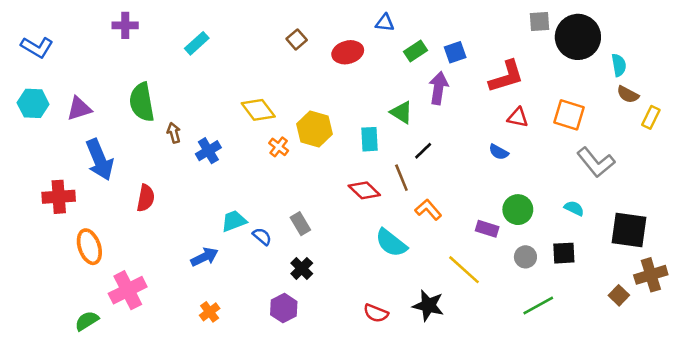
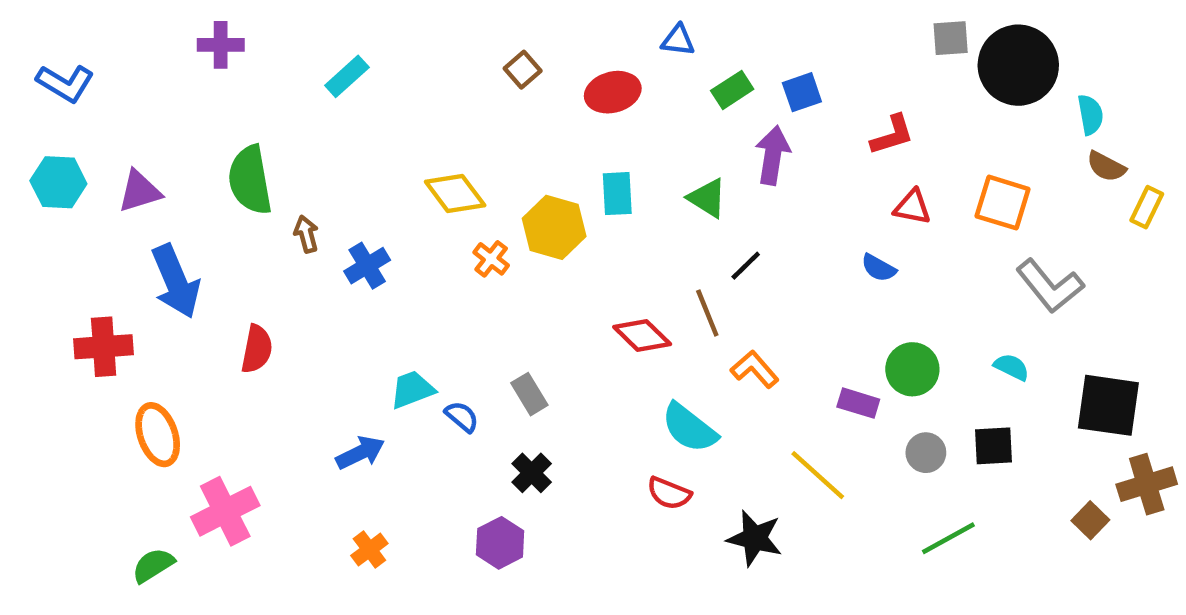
red L-shape: (506, 77) -> (892, 135), size x0.7
cyan rectangle: (369, 139) -> (617, 194), moved
red semicircle: (376, 313) -> (669, 493), moved

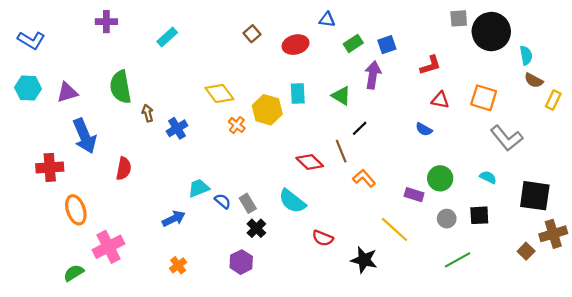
gray rectangle: (529, 394) -> (248, 203), moved
cyan semicircle: (689, 428) -> (292, 201), moved

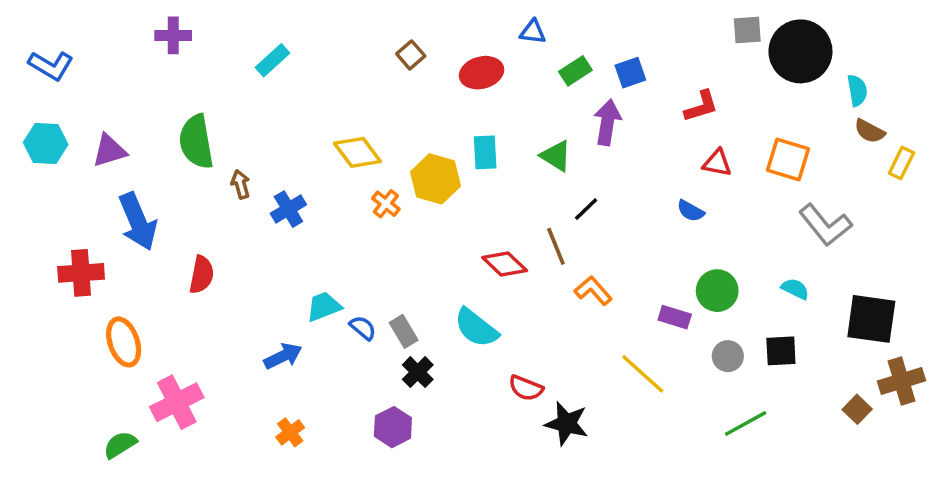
black star: (364, 260) -> (567, 423), moved

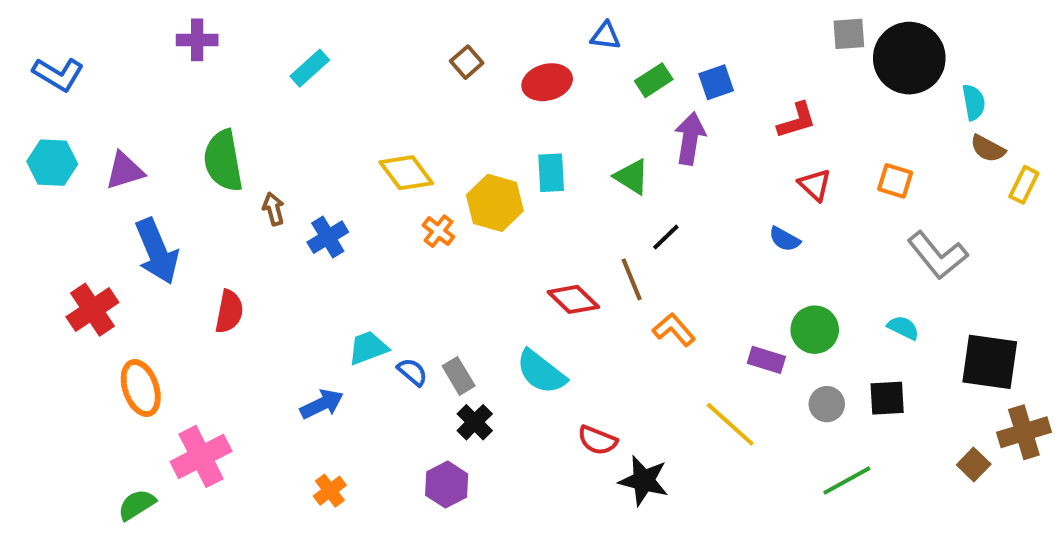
orange square: (788, 159) -> (895, 181), size x0.7
red triangle: (717, 163) -> (815, 185), turned 32
red cross: (81, 273) -> (92, 310), turned -30

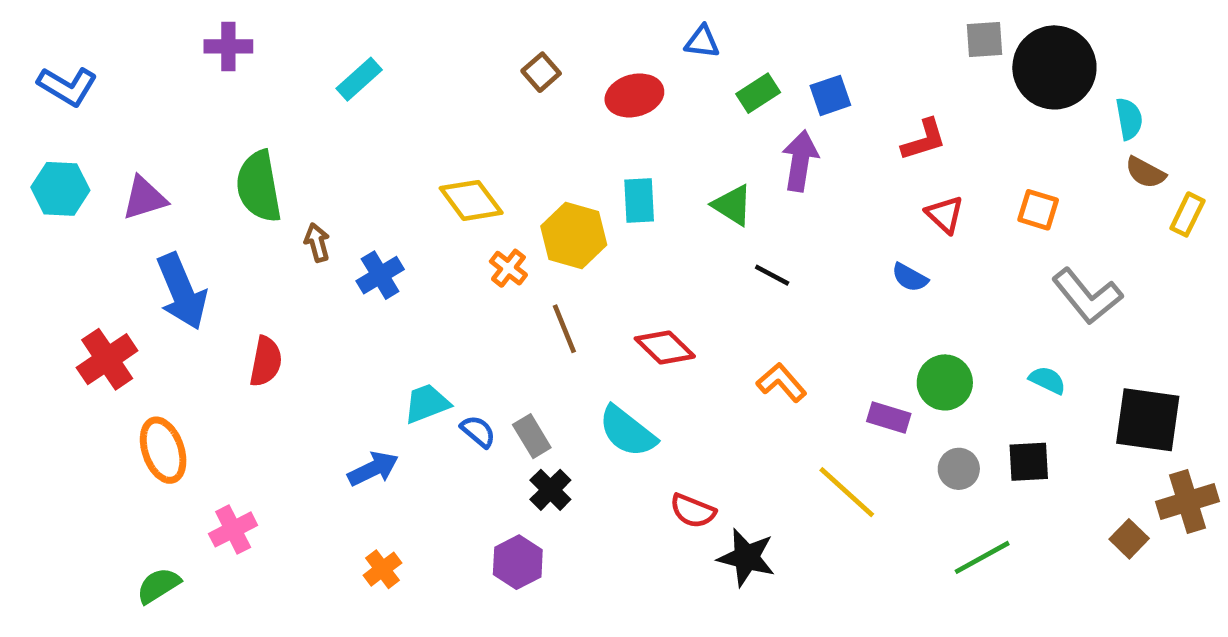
black line: (666, 237) -> (772, 275), turned 72
brown line: (632, 279) -> (564, 329), moved
pink cross: (201, 456) -> (233, 529), size x0.7

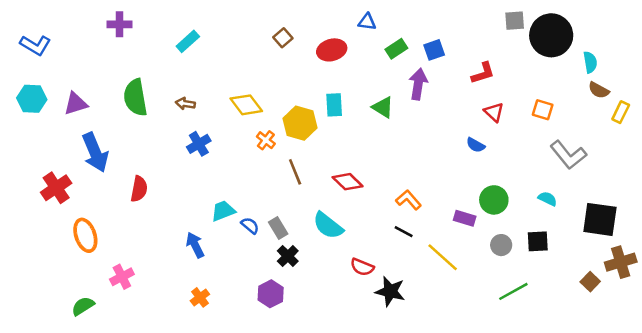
brown arrow: (317, 242) -> (185, 104), moved, turned -66
black line: (772, 275) -> (404, 232), moved
blue arrow: (373, 469) -> (195, 245), turned -90

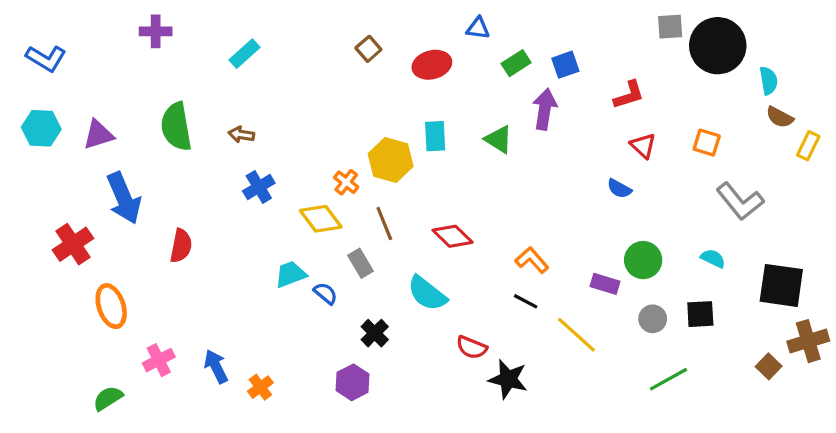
yellow diamond: (246, 105) -> (321, 219), moved
gray rectangle: (278, 228) -> (360, 263), moved
blue arrow: (195, 245) -> (216, 366), moved

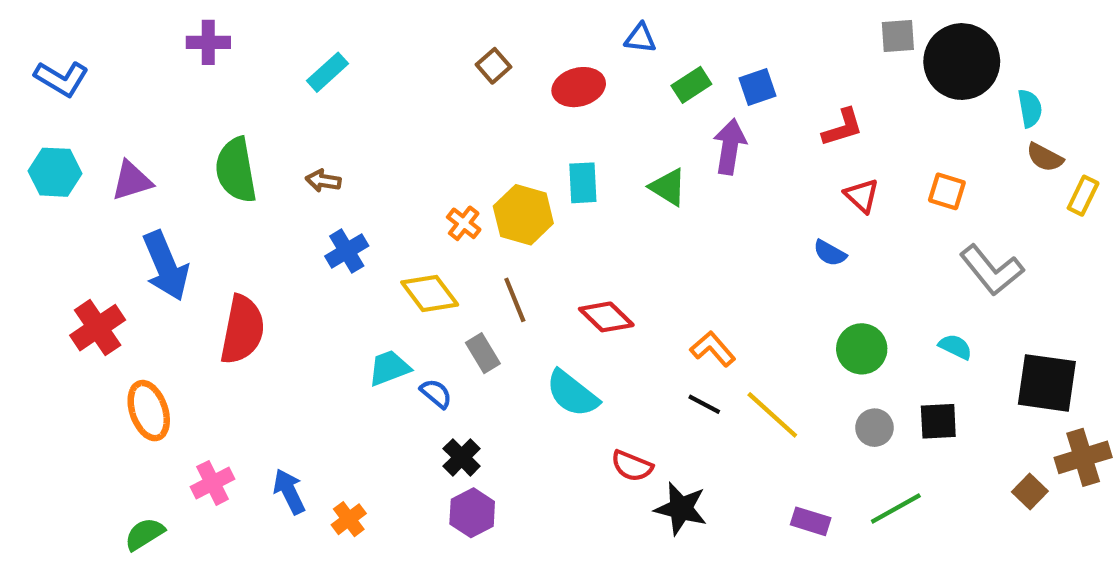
orange cross: (346, 182) -> (464, 223), moved
red semicircle: (181, 246) -> (242, 330), size x1.5
purple rectangle: (605, 284) -> (811, 521), moved
black cross: (375, 333) -> (462, 457), moved
yellow line: (576, 335) -> (772, 415), moved

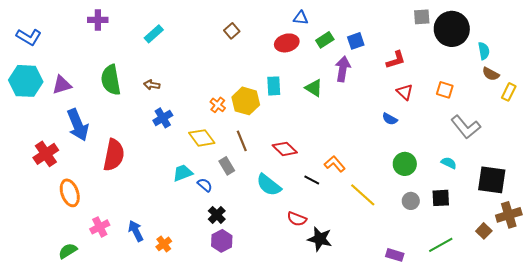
red ellipse: (579, 87) -> (287, 43), moved
cyan hexagon: (55, 172) -> (26, 81), size x1.4
black line: (704, 404) -> (312, 180), moved
green line: (896, 508) -> (441, 245), moved
purple rectangle: (811, 521) -> (395, 255), moved

